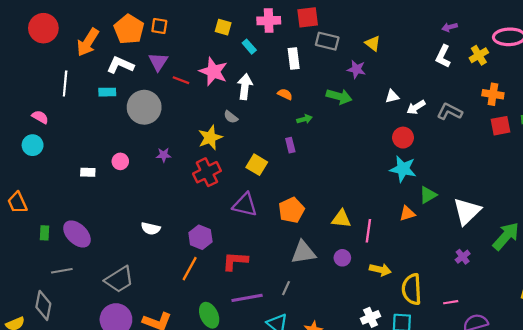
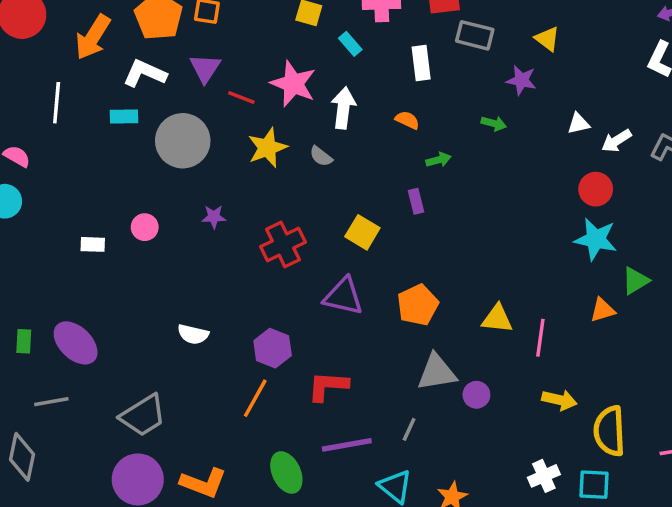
green arrow: (339, 96) -> (494, 123), size x0.6
yellow star: (210, 138) -> (267, 148), moved
purple circle: (342, 258) -> (476, 395), moved

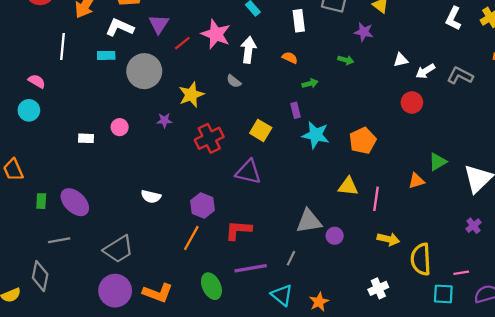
red line: (241, 98) -> (182, 43), turned -60
yellow star: (267, 148) -> (191, 95), moved
cyan star: (596, 239) -> (316, 135), moved
orange pentagon: (418, 305) -> (363, 141), moved
cyan square: (594, 485) -> (443, 294), moved

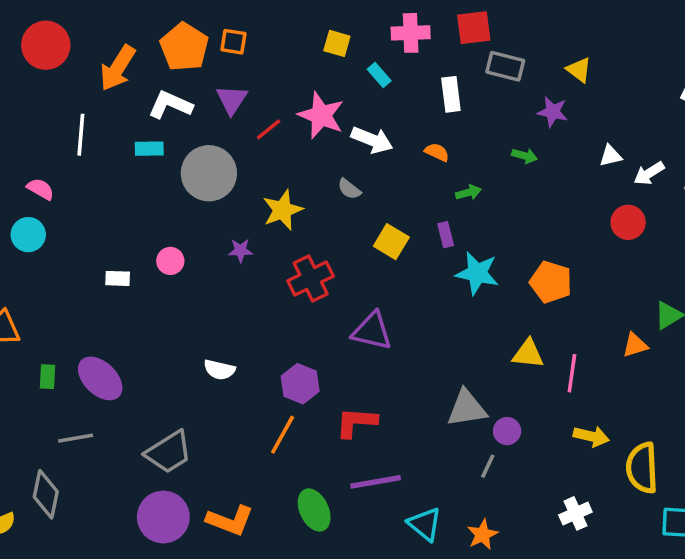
white arrow: (248, 50) -> (372, 140), turned 105
yellow square: (261, 130) -> (391, 242), moved
orange pentagon: (363, 141) -> (551, 282), turned -30
gray line: (291, 258) -> (488, 466), moved

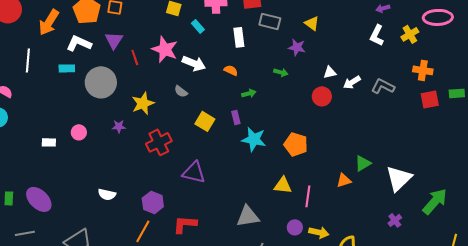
red line: (269, 129) -> (135, 57), turned -70
red circle: (628, 222) -> (322, 96), moved
purple circle: (507, 431) -> (295, 227), moved

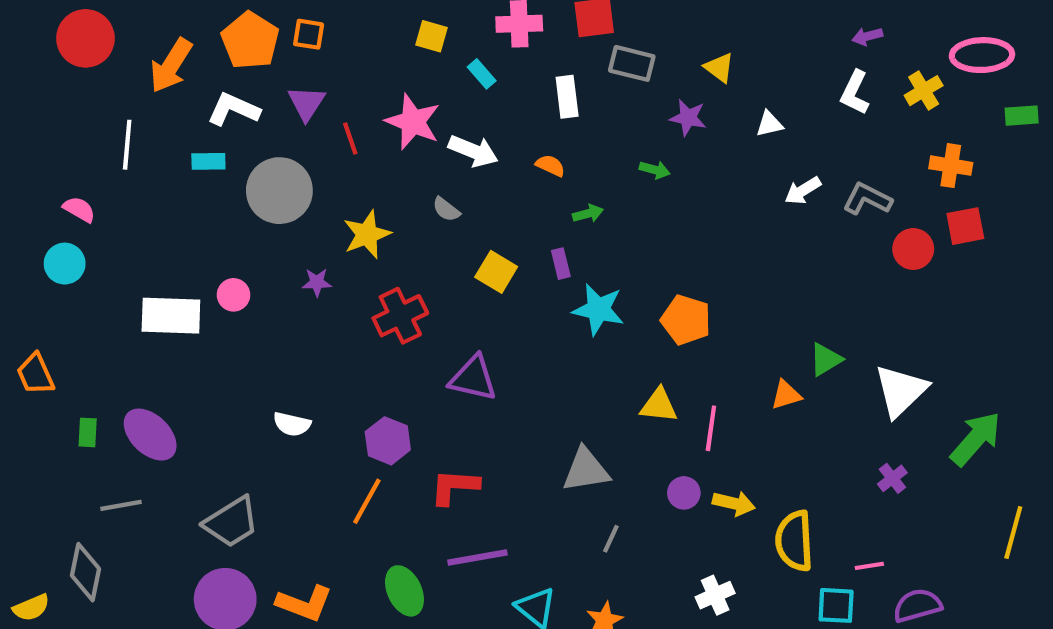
white triangle: (330, 72) -> (769, 124), moved
green rectangle: (457, 93) -> (1022, 116), moved
red circle: (322, 96) -> (913, 249), moved
white rectangle: (49, 142) -> (171, 316), size x2.0

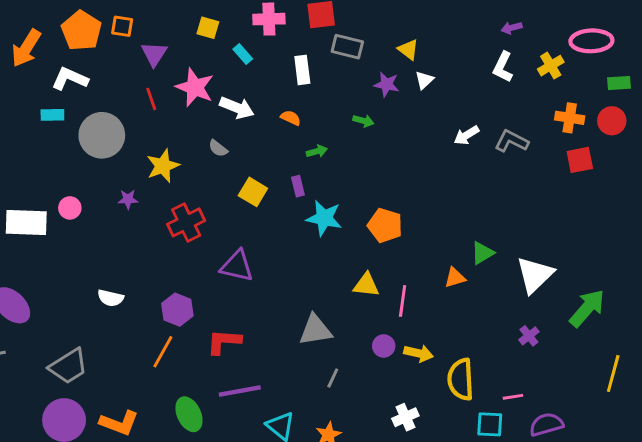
purple triangle: (306, 103) -> (154, 54), moved
white triangle: (769, 124) -> (424, 80), moved, turned -30
red circle: (913, 249) -> (612, 121), moved

